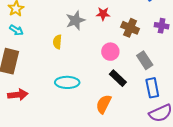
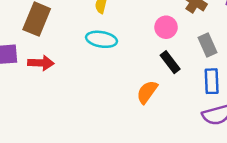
cyan ellipse: (67, 82) -> (101, 39), moved

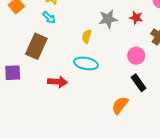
red arrow: (41, 63) -> (58, 82), moved

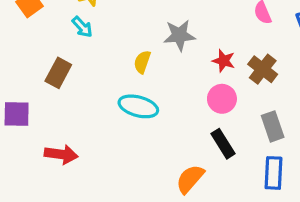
red star: (136, 18) -> (224, 61), moved
brown rectangle: (36, 46) -> (58, 73), size x0.7
red arrow: (58, 82) -> (61, 154), moved

